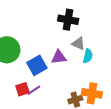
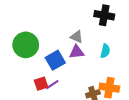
black cross: (68, 20) -> (104, 15), moved
gray triangle: (78, 44) -> (77, 37), moved

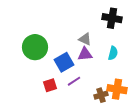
purple line: (52, 85) -> (74, 81), moved

